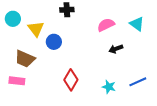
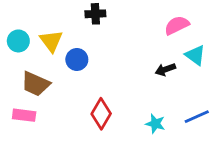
cyan circle: (13, 19) -> (18, 41), moved
cyan triangle: (137, 24) -> (195, 55), moved
pink semicircle: (106, 25) -> (177, 25), moved

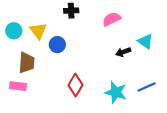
pink semicircle: (177, 25) -> (111, 19), moved
brown trapezoid: (35, 84) -> (27, 63), turned -110
cyan star: (155, 124) -> (116, 92), size x1.5

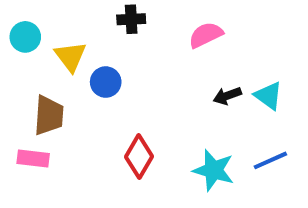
cyan circle: (14, 31) -> (25, 37), moved
cyan triangle: (145, 41) -> (268, 96), moved

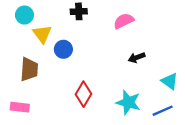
cyan circle: (25, 37) -> (24, 15), moved
cyan triangle: (268, 96) -> (170, 81), moved
pink rectangle: (33, 158) -> (20, 107), moved
blue line: (270, 160) -> (163, 111), moved

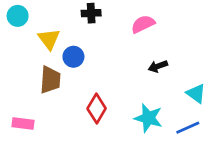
cyan circle: (24, 15) -> (18, 16), moved
brown trapezoid: (29, 69) -> (50, 80), moved

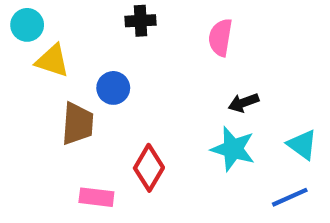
pink semicircle: (143, 24) -> (220, 38), turned -55
yellow triangle: (49, 39) -> (52, 61), moved, turned -35
cyan star: (148, 118) -> (233, 149), moved
pink rectangle: (23, 123) -> (96, 197), moved

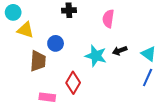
cyan triangle: (302, 145) -> (149, 54), moved
cyan star: (233, 149) -> (96, 56), moved
blue line: (290, 197) -> (148, 78), moved, turned -42

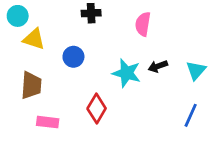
cyan triangle: (149, 54) -> (196, 70), turned 35
brown trapezoid: (38, 61) -> (31, 85), moved
blue line: (148, 78) -> (191, 115), moved
pink rectangle: (47, 97) -> (48, 122), moved

